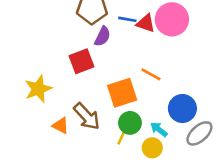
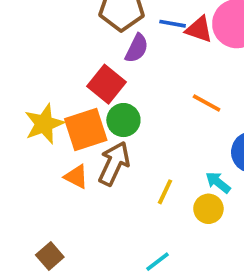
red square: (81, 61) -> (106, 84), turned -30
orange square: (122, 93) -> (86, 129), moved
brown arrow: (87, 116) -> (114, 163), turned -112
green circle: (130, 123) -> (123, 120), moved

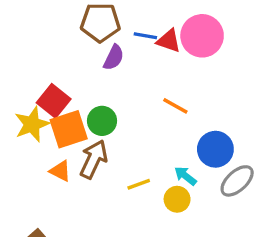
red square: (106, 84) -> (54, 101), moved
yellow line: (165, 192) -> (139, 184), turned 45

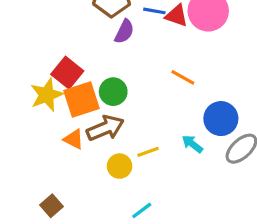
brown arrow: (94, 159) -> (105, 128), turned 42
yellow circle: (177, 199) -> (120, 166), moved

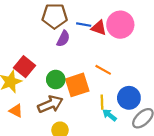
orange square: (82, 100) -> (77, 85), moved
orange triangle: (74, 139) -> (16, 111), moved
yellow line: (148, 152) -> (102, 102), moved, turned -72

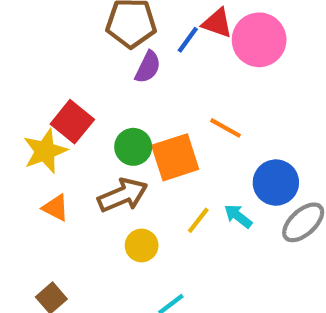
blue line: (84, 25) -> (188, 40), turned -64
red triangle: (99, 28) -> (217, 23), moved
yellow line: (102, 102) -> (198, 220), moved, turned 40

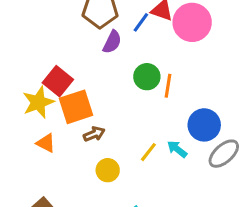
orange line: (226, 128) -> (168, 86), turned 70
green circle: (133, 147) -> (147, 77), moved
orange square: (175, 157) -> (76, 107), moved
brown arrow: (123, 195) -> (94, 134), size x0.6

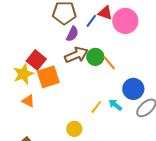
orange line: (168, 86) -> (109, 63), turned -49
brown arrow: (94, 134) -> (76, 55), moved, size x1.6
yellow circle: (108, 170) -> (74, 129), moved

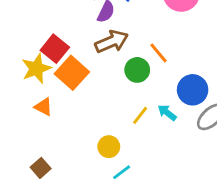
green circle: (95, 57) -> (137, 70), moved
orange square: (48, 77) -> (72, 73), turned -30

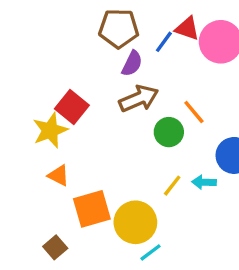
orange square: (72, 73) -> (92, 209), moved, turned 32
cyan arrow: (167, 113) -> (204, 182), turned -36
yellow circle: (109, 147) -> (135, 222), size x1.6

